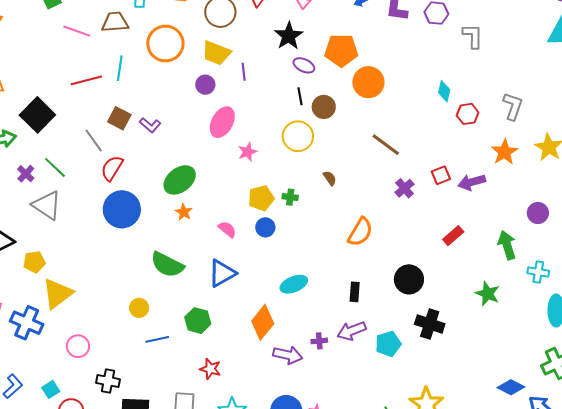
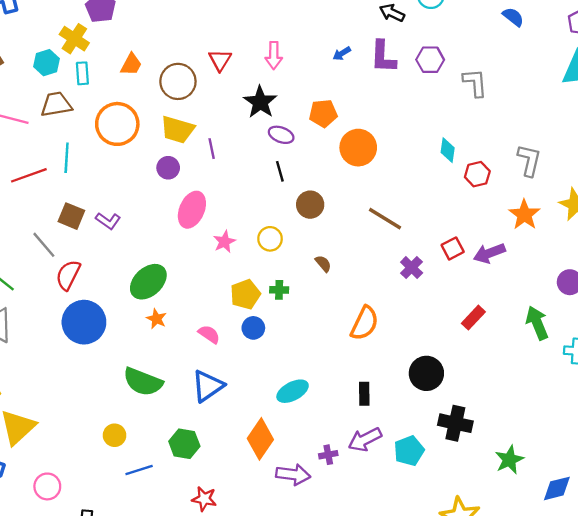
orange pentagon: (341, 50) -> (323, 113), size x0.7
brown circle: (324, 107) -> (310, 205), moved
yellow circle: (298, 136) -> (270, 239), moved, size x0.7
green star: (488, 294) -> (509, 460), moved, turned 30
blue diamond: (511, 387) -> (557, 488), turned -36

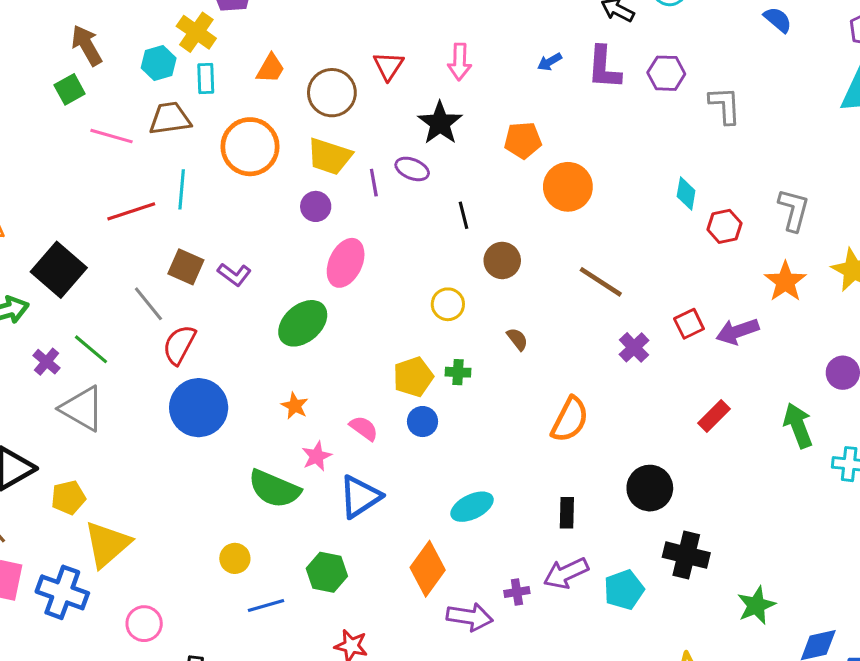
purple ellipse: (281, 135) -> (412, 169), moved
pink star: (224, 242) -> (317, 456), moved
green ellipse: (148, 282) -> (303, 323), moved

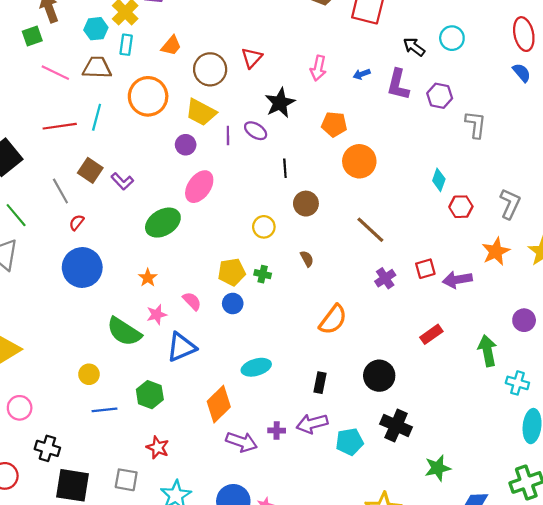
pink arrow: (460, 62) -> (318, 68), moved
red semicircle: (179, 345) -> (77, 222), size x0.6

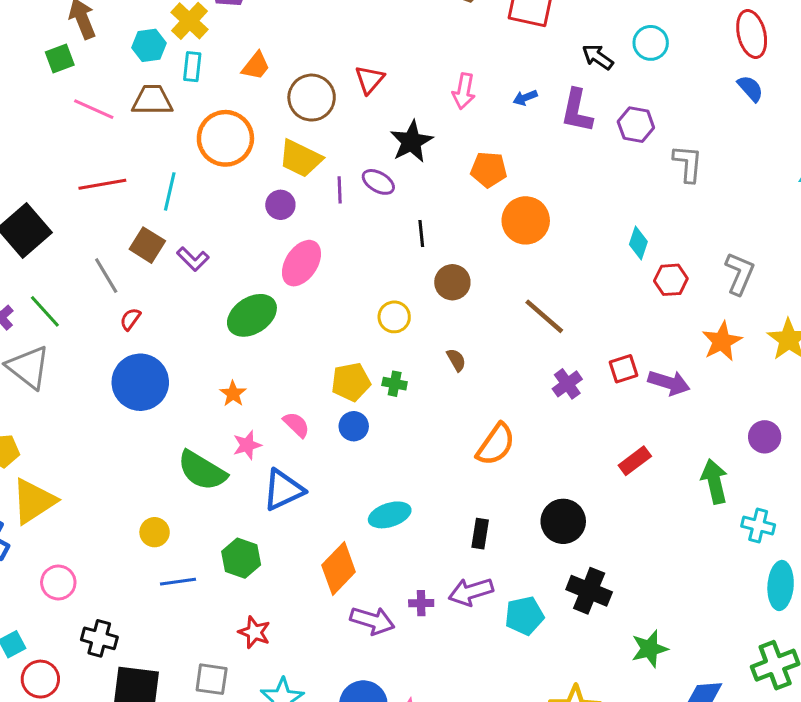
cyan line: (97, 117) -> (170, 191), moved
purple arrow: (457, 280) -> (669, 383), turned -152

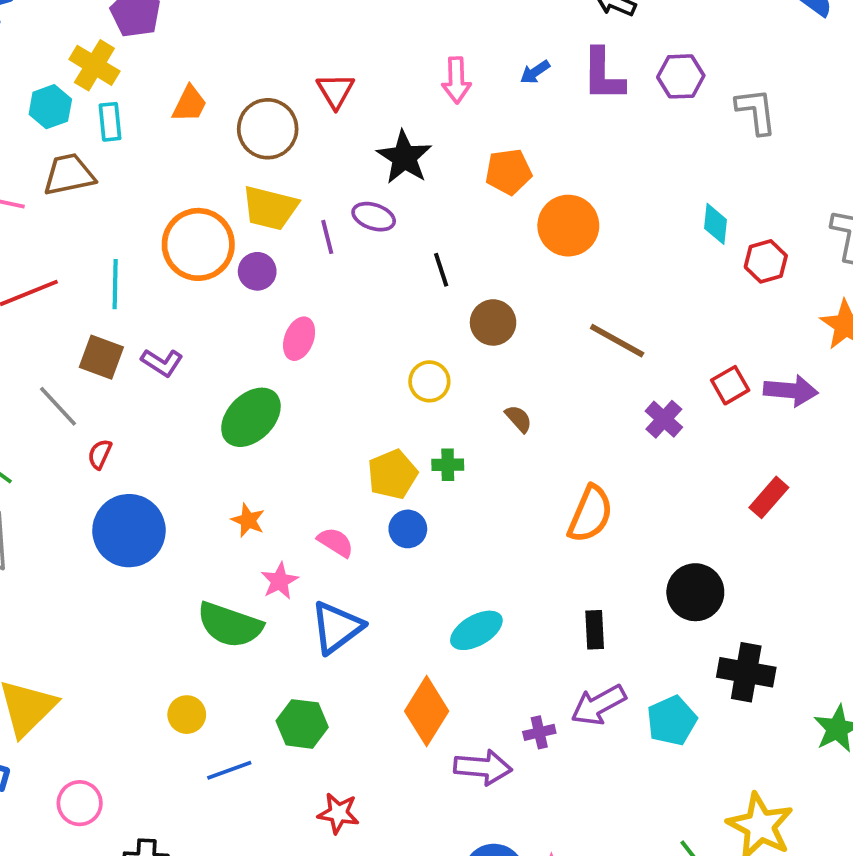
orange circle: (225, 138) -> (198, 244), moved
pink ellipse: (301, 263) -> (299, 339), size x0.7

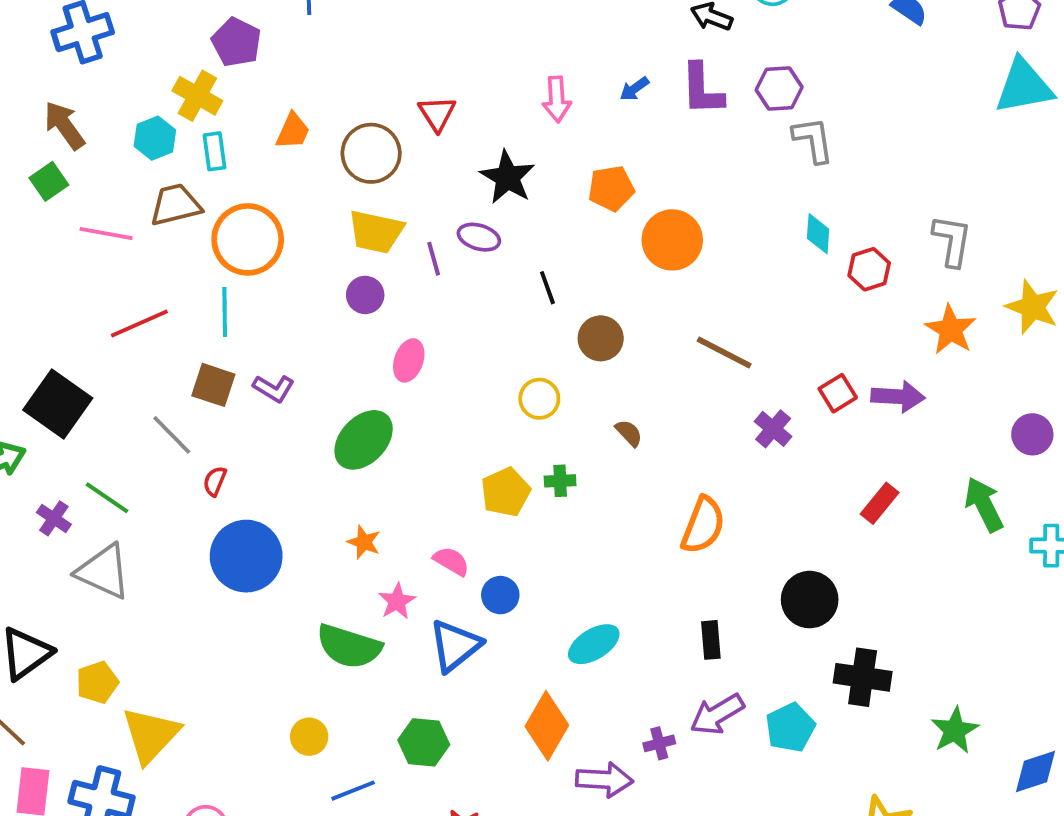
gray L-shape: (756, 111) -> (813, 140), moved
orange circle: (198, 244) -> (248, 239), moved
blue circle: (408, 529) -> (500, 595), moved

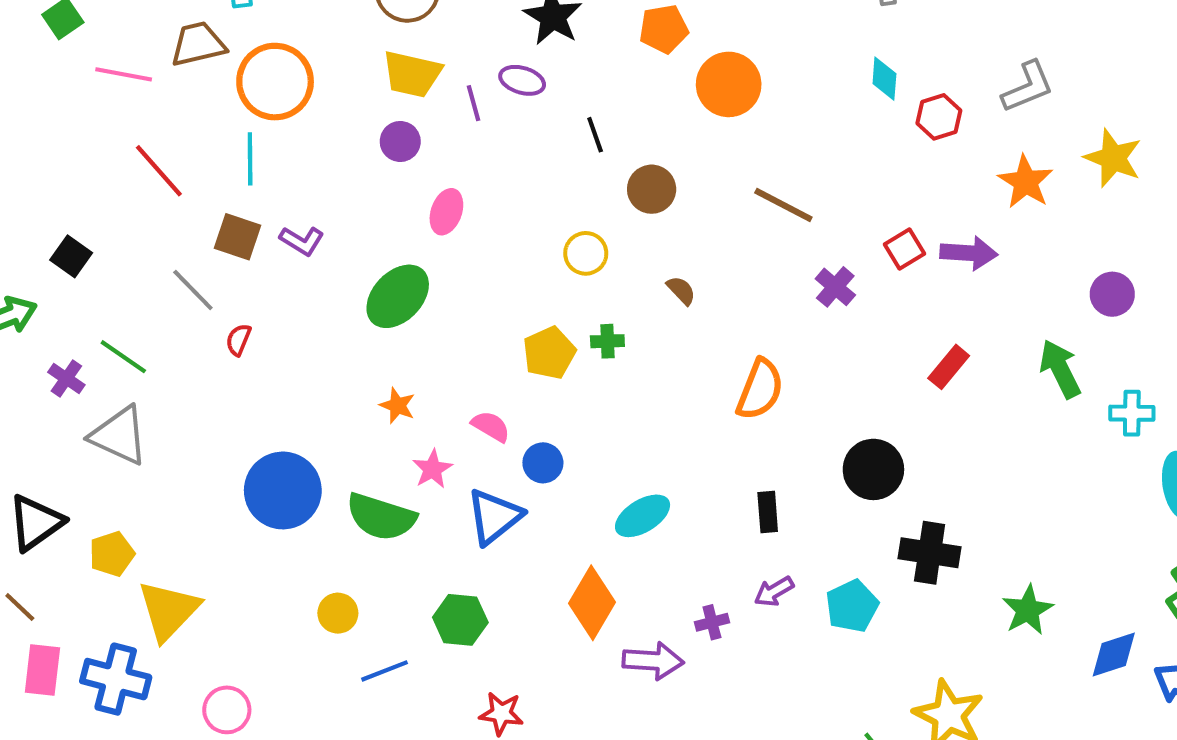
gray L-shape: (952, 241) -> (1028, 87), turned 58
red line: (139, 324) -> (159, 171), turned 72
black square: (58, 404) -> (71, 256), size x0.6
blue circle: (246, 556) -> (283, 490), moved
purple arrow: (717, 714) -> (774, 592), size x0.7

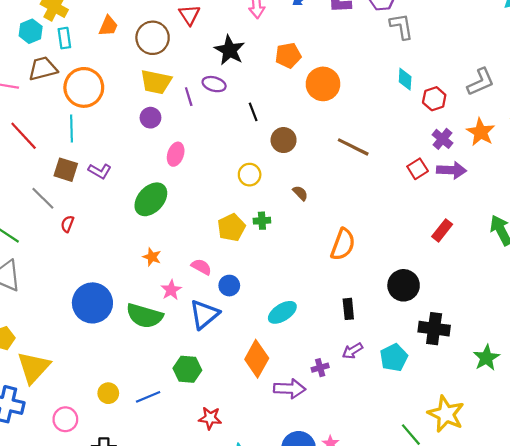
purple cross: (835, 287) -> (442, 139), moved
yellow circle: (338, 613) -> (108, 393), moved

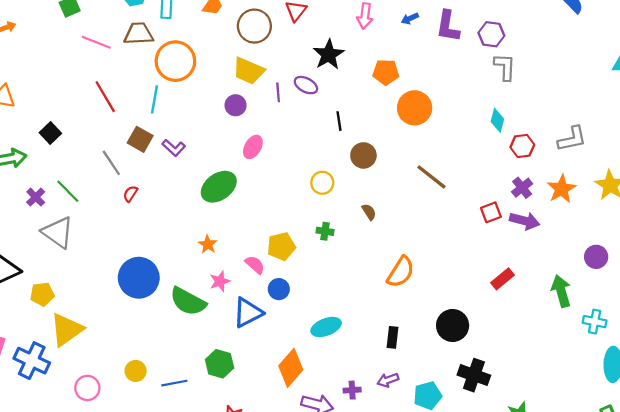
yellow pentagon: (231, 227) -> (281, 246), moved

